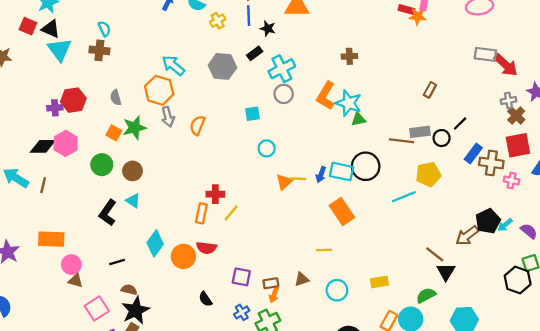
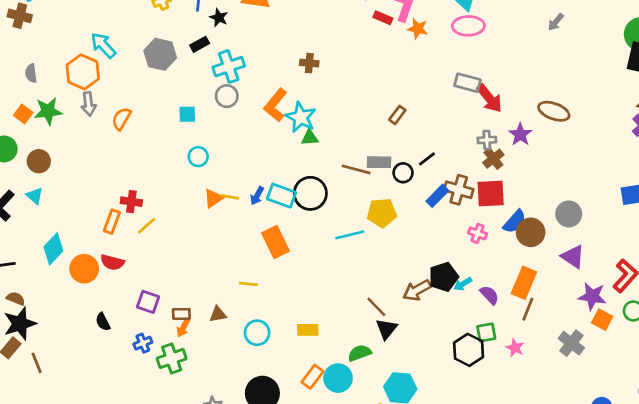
orange star: (418, 17) -> (418, 29), moved
brown cross: (491, 163) -> (459, 190), moved

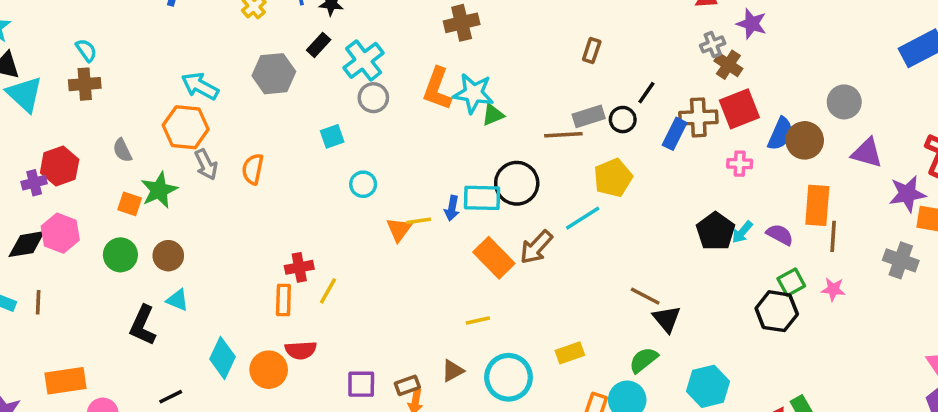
brown cross: (309, 63) -> (462, 23), size x1.4
brown arrow: (417, 290) -> (536, 247), moved
cyan circle: (257, 333) -> (509, 377), size x1.4

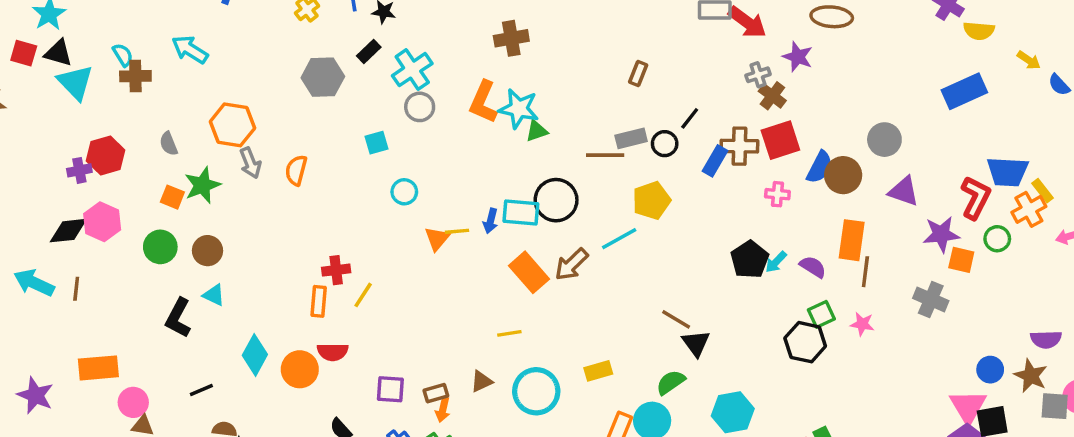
cyan semicircle: (86, 50) -> (123, 55), moved
cyan arrow: (200, 86) -> (190, 50), moved

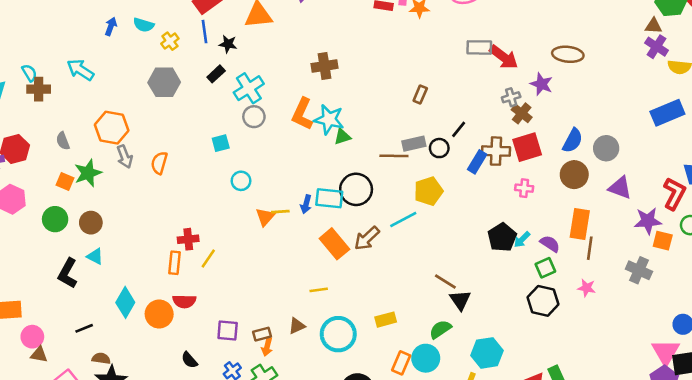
gray hexagon: (323, 77) -> (164, 82), moved
blue semicircle: (820, 167) -> (573, 141), moved
green square: (821, 314) -> (545, 268), moved

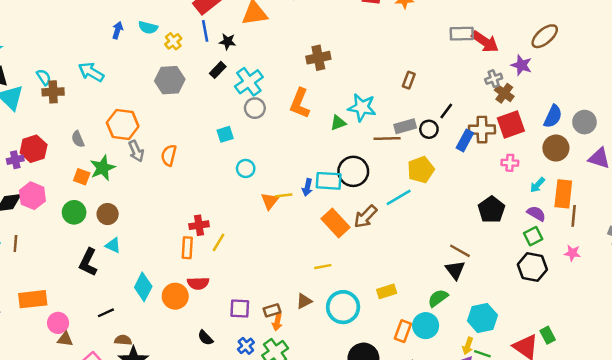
brown ellipse: (568, 54) -> (545, 36), turned -44
cyan star: (329, 119) -> (362, 107), moved
cyan arrow: (522, 240) -> (537, 185), moved
brown line: (445, 282) -> (460, 251), moved

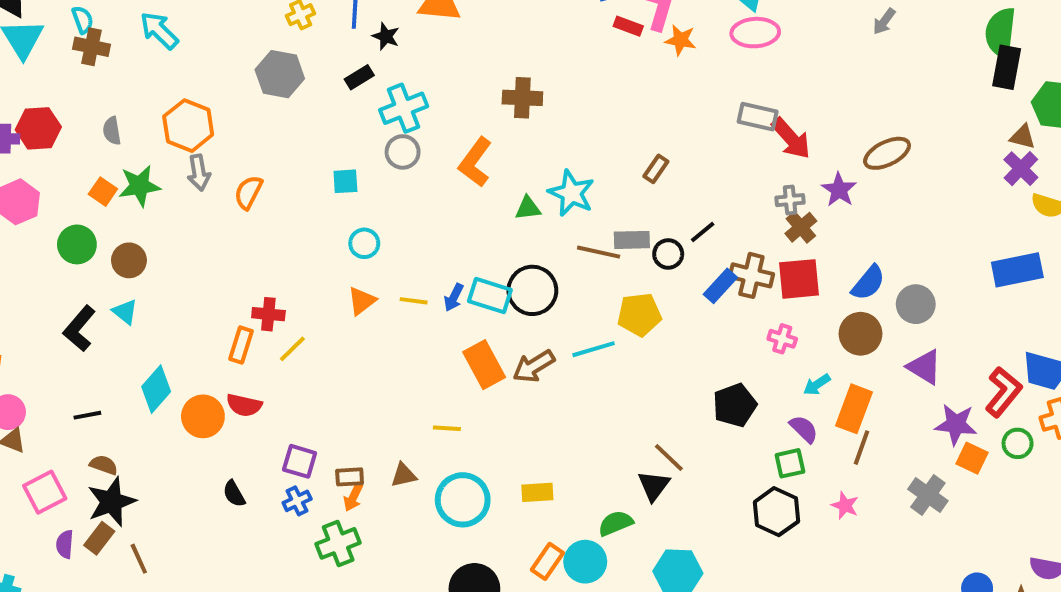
orange triangle: (270, 201) -> (362, 301), moved
blue cross: (246, 346) -> (297, 501), moved

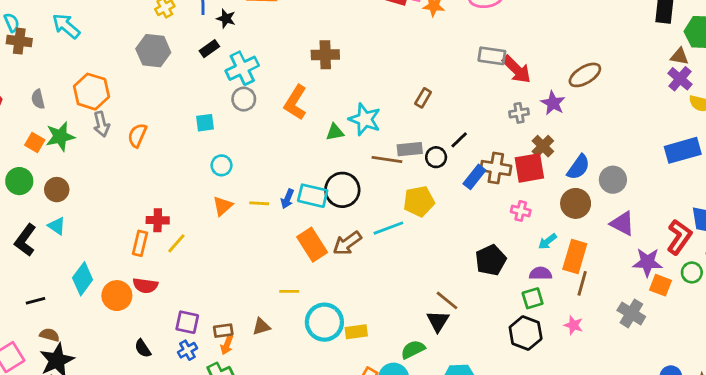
brown cross: (801, 227) -> (543, 146), moved
purple semicircle: (804, 429) -> (541, 273), turned -40
cyan circle: (463, 500) -> (324, 322), moved

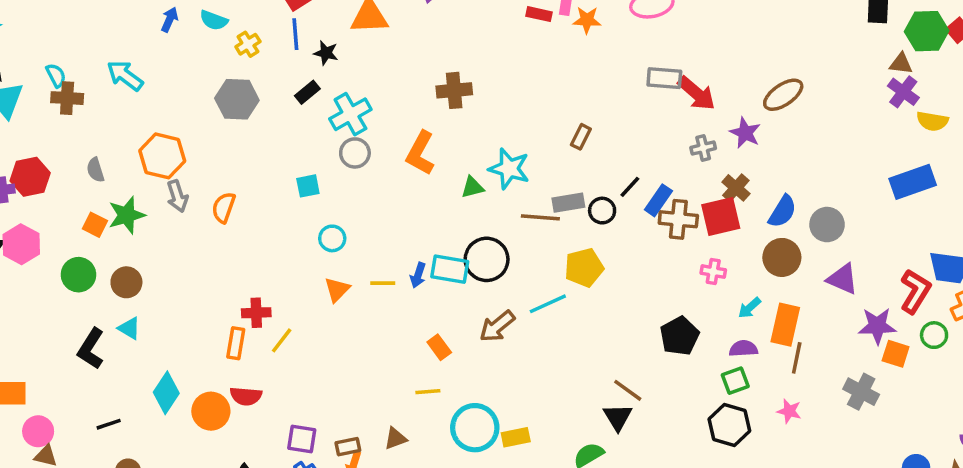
blue rectangle: (474, 177) -> (658, 200), moved
orange rectangle: (312, 245) -> (439, 347), moved, size x0.6

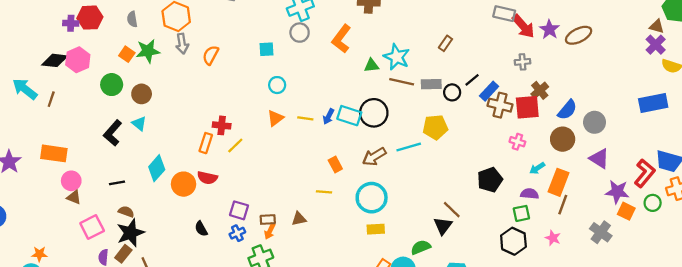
purple star: (745, 133) -> (549, 29), moved
brown line: (540, 217) -> (402, 82), moved
cyan circle: (475, 428) -> (372, 198), moved

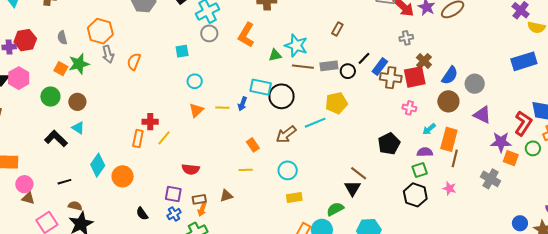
cyan rectangle: (349, 116) -> (261, 87), moved
black L-shape: (113, 133) -> (56, 139), turned 100
red semicircle: (207, 178) -> (191, 169), moved
cyan circle: (372, 198) -> (288, 170), size x0.7

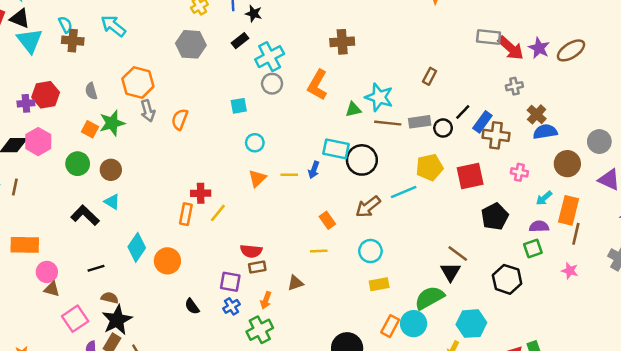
blue semicircle: (450, 75) -> (545, 132), moved, turned -132
red square: (415, 77) -> (470, 176), moved
black hexagon: (415, 195) -> (507, 279), moved
brown rectangle: (199, 199) -> (257, 267), moved
green semicircle: (335, 209) -> (430, 298), size x1.4

